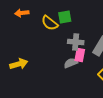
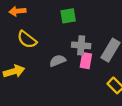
yellow semicircle: (50, 23) -> (27, 39), moved
gray semicircle: (71, 63) -> (58, 61), moved

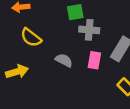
gray cross: (81, 45) -> (89, 30), moved
gray semicircle: (58, 61) -> (64, 60), turned 49

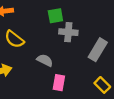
pink rectangle: (94, 60) -> (59, 83), moved

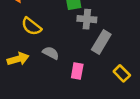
gray rectangle: (98, 50) -> (101, 42), moved
gray semicircle: (45, 60) -> (51, 53), moved

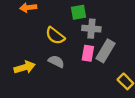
yellow semicircle: (31, 26) -> (55, 36), moved
pink rectangle: (77, 71) -> (88, 53), moved

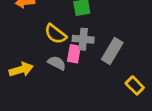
gray cross: (91, 29) -> (83, 39), moved
pink rectangle: (88, 53) -> (74, 54), moved

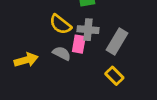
yellow rectangle: (135, 85) -> (114, 76), moved

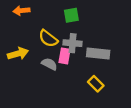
gray rectangle: (117, 41) -> (98, 54), turned 65
yellow arrow: (26, 60) -> (18, 54), moved

